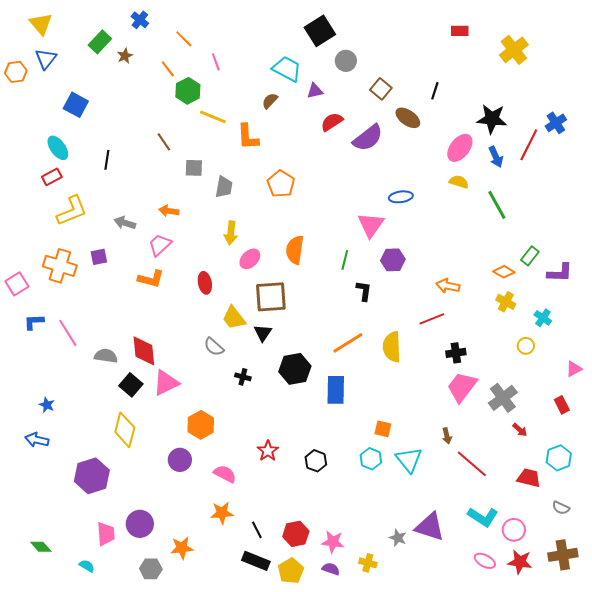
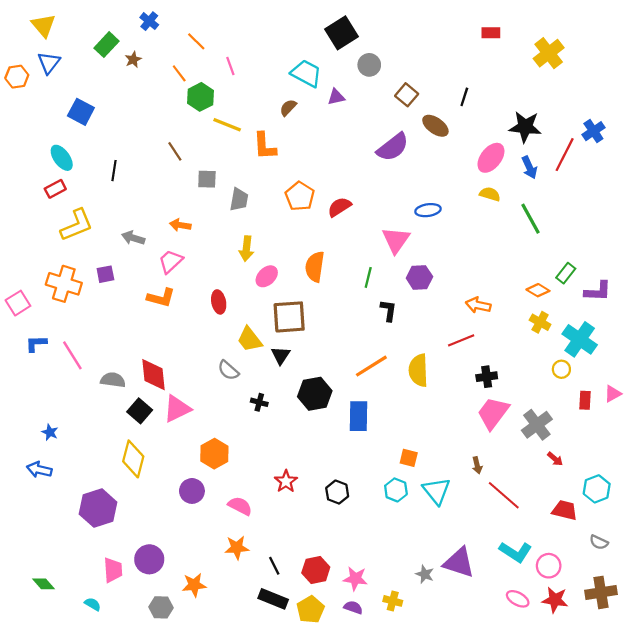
red semicircle: (332, 122) -> (339, 207), moved
cyan cross: (543, 318) -> (580, 339), size x1.8
red rectangle: (562, 405) -> (585, 400), moved, turned 30

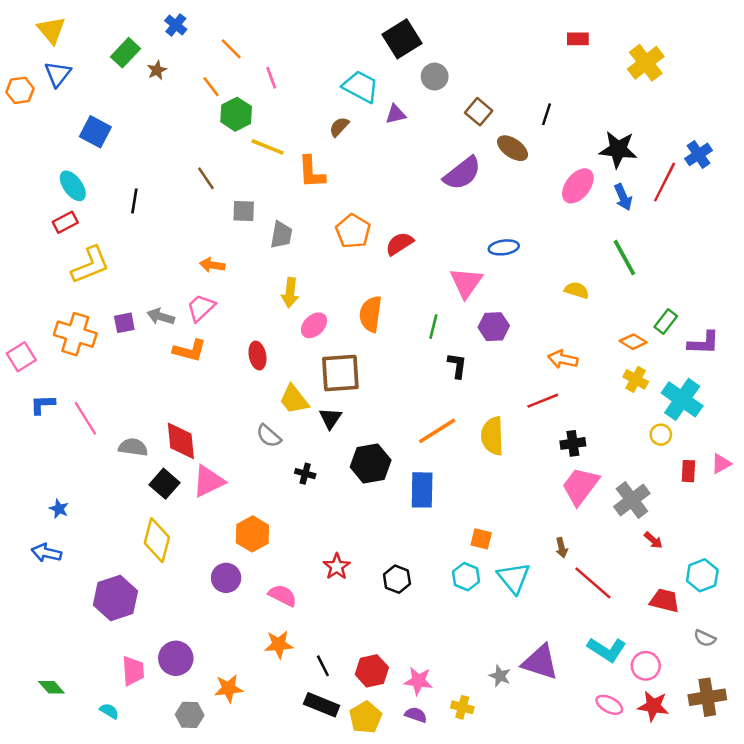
yellow semicircle: (490, 194) -> (577, 290), moved
gray arrow: (133, 238) -> (161, 317), moved

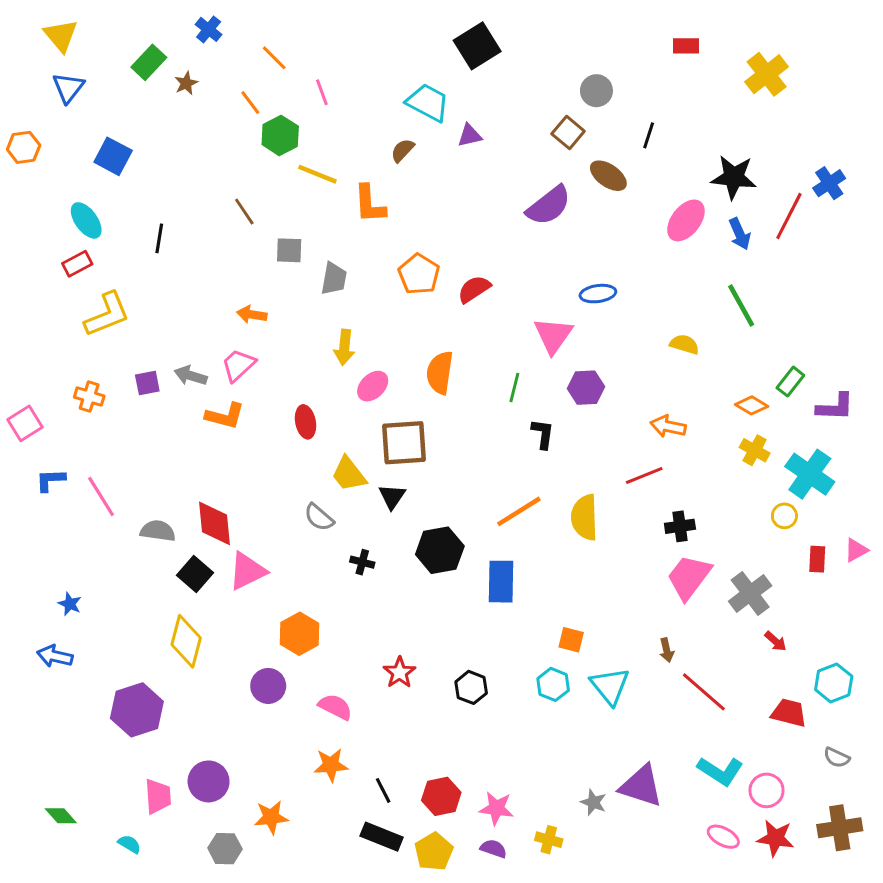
gray circle: (435, 77) -> (596, 91), moved
orange hexagon: (20, 90) -> (24, 147), moved
orange cross: (75, 334) -> (89, 397), size x0.6

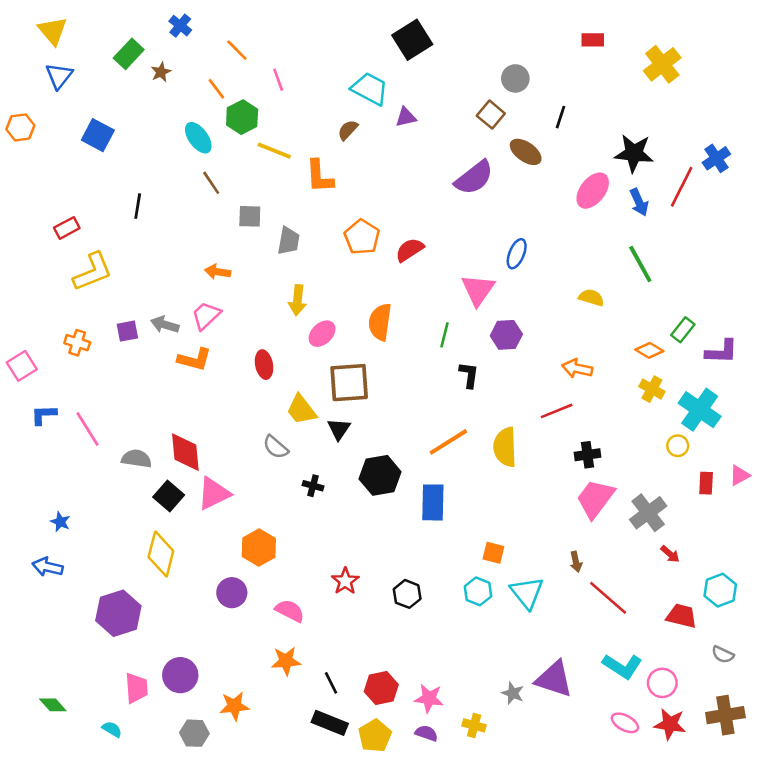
cyan ellipse: (86, 220) -> (198, 138), moved
blue ellipse: (598, 294) -> (517, 254), turned -60

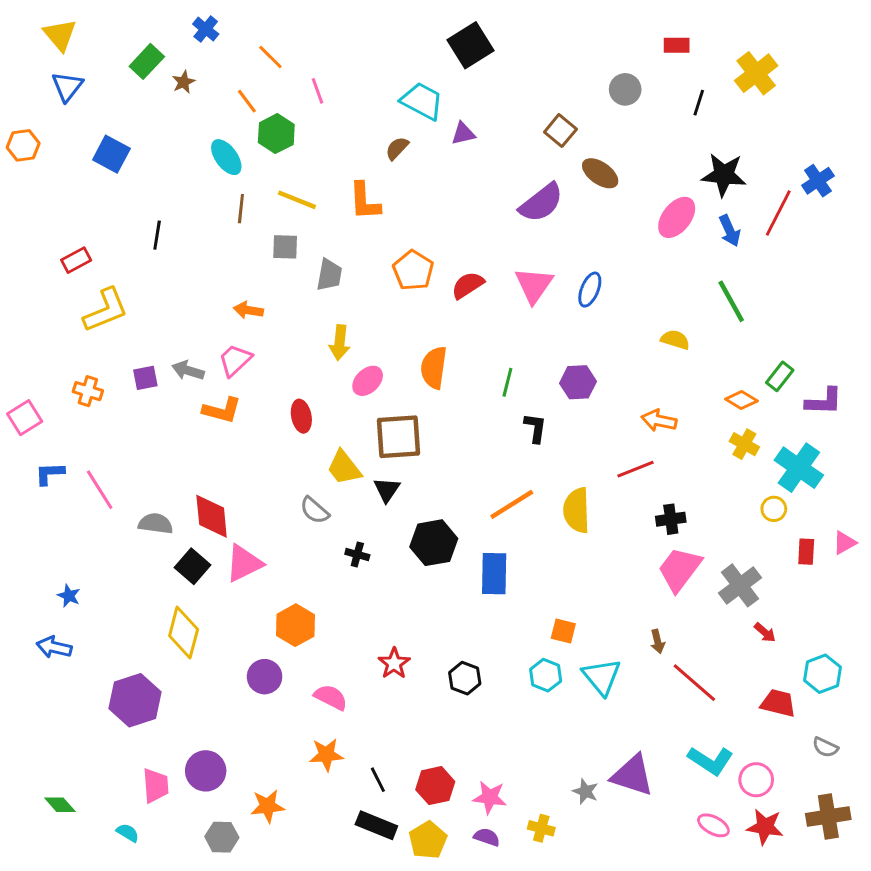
gray circle: (515, 78) -> (625, 89), moved
black line: (560, 117) -> (699, 103), moved
yellow line: (274, 151) -> (297, 200), moved
brown line: (211, 183) -> (241, 209), turned 40
pink triangle: (478, 290) -> (534, 285), moved

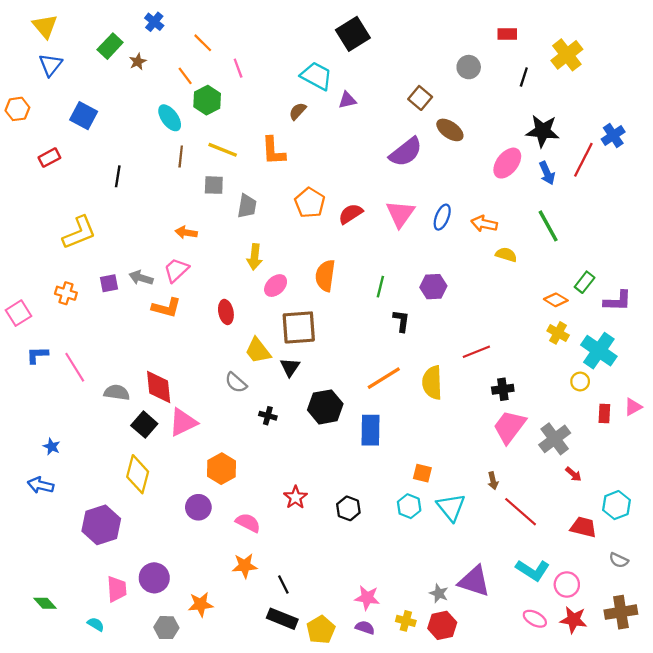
red rectangle: (76, 260) -> (49, 158), moved
orange arrow: (659, 421) -> (484, 224), moved
red hexagon: (435, 786) -> (442, 625), moved

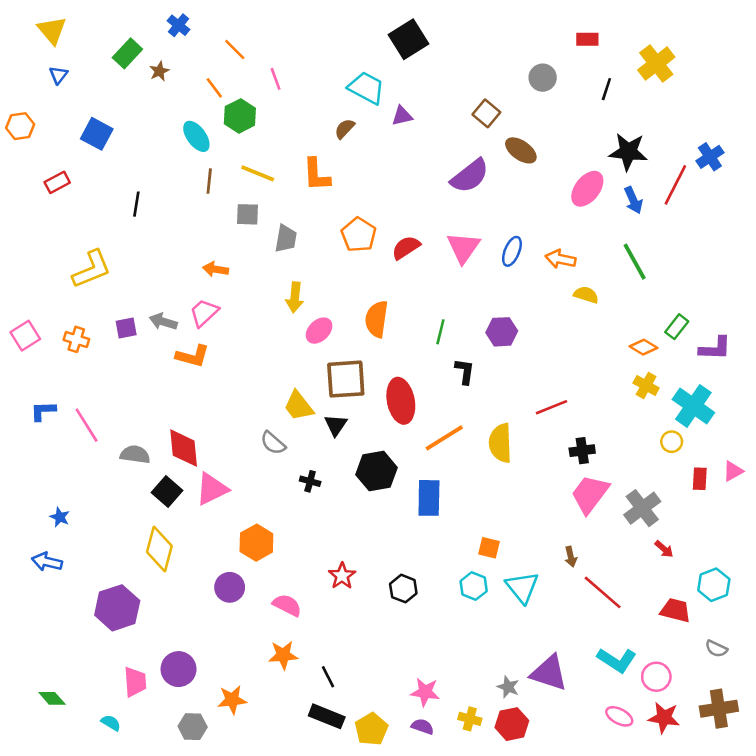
blue triangle: (51, 65) -> (58, 75), size x0.7
red ellipse: (226, 312) -> (401, 401), moved, size x1.6
pink square: (19, 313) -> (25, 336), moved

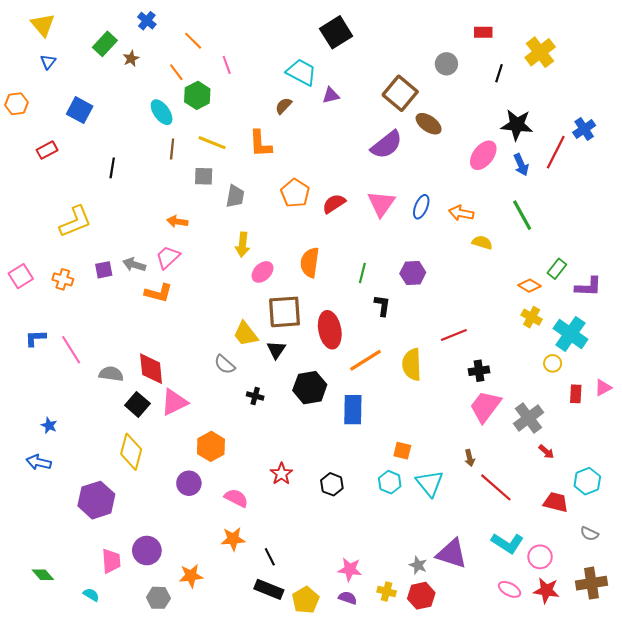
brown square: (486, 113) -> (400, 93), size x1.5

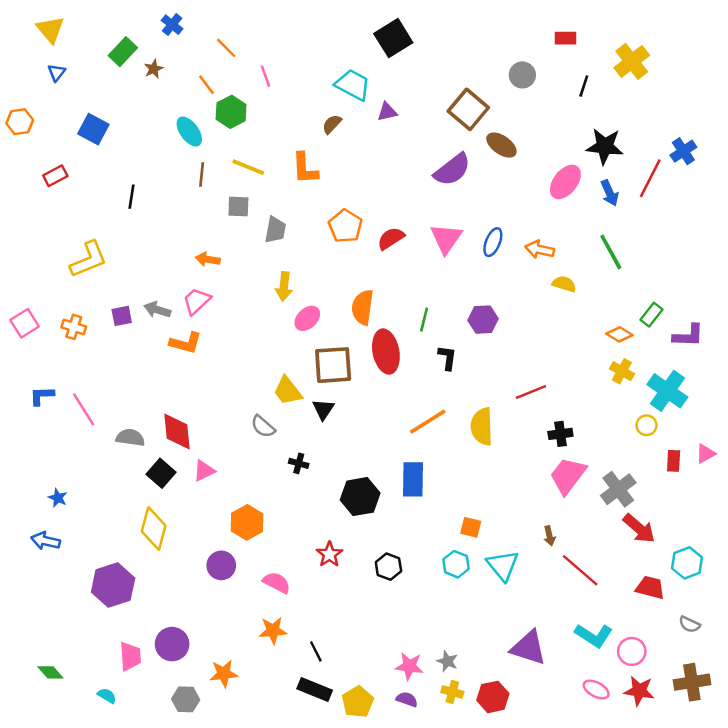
red ellipse: (330, 330) -> (386, 352), moved
black hexagon: (310, 388) -> (360, 497), moved
pink triangle: (174, 402) -> (204, 471), size x0.7
red arrow: (546, 452) -> (639, 529), size x1.8
gray star: (418, 565) -> (447, 661), moved

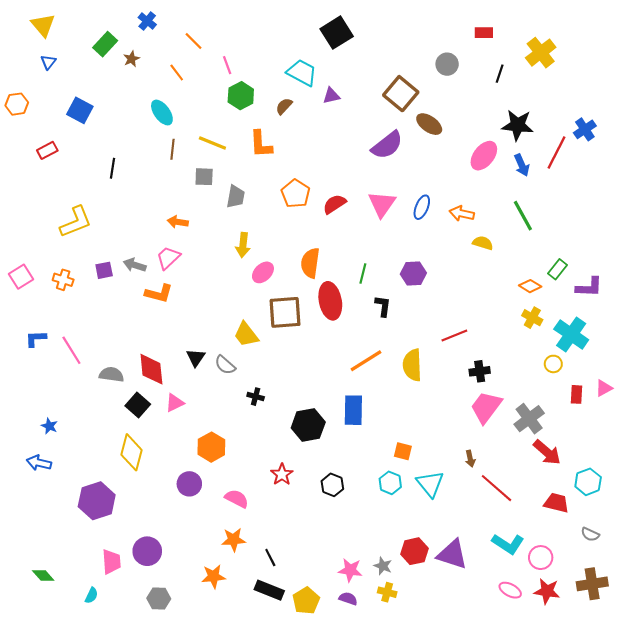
green hexagon: (231, 112) -> (241, 96), moved
black triangle: (323, 409) -> (196, 358), moved
orange star: (224, 674) -> (214, 576), moved
cyan semicircle: (107, 696) -> (91, 595), turned 84
red hexagon: (493, 697) -> (414, 551), moved

